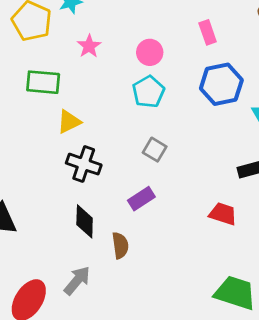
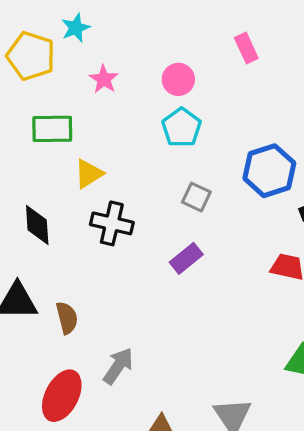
blue hexagon: (221, 84) -> (269, 171), moved
black diamond: (85, 221) -> (37, 225), moved
brown semicircle: (120, 245) -> (67, 318), moved

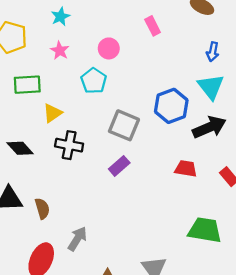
cyan star: (76, 28) -> (60, 17), moved
cyan pentagon: (182, 127) -> (94, 81), moved
gray square: (196, 197) -> (124, 125), size x1.6
black diamond: (37, 225) -> (20, 148), turned -36

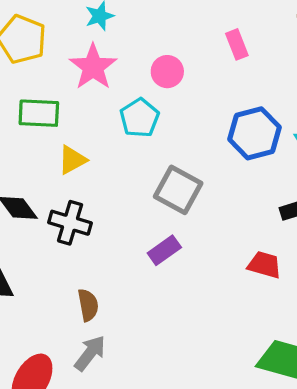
pink star: (60, 50) -> (93, 67), size x1.6
blue hexagon: (171, 106) -> (254, 133), moved
black cross: (69, 145) -> (70, 223), moved
brown semicircle: (42, 208) -> (88, 305), moved

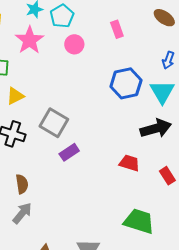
cyan pentagon: (140, 118) -> (62, 16), moved
gray square: (178, 190) -> (54, 123), moved

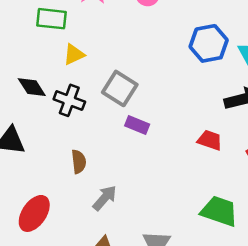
purple rectangle: (69, 152) -> (137, 125), turned 54
gray arrow: (22, 213) -> (105, 198), moved

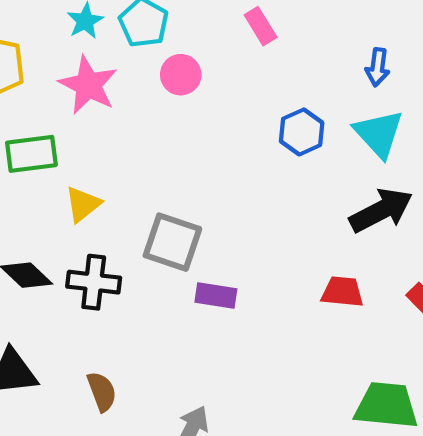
blue hexagon: (209, 43) -> (302, 132), size x0.7
brown semicircle: (79, 162) -> (102, 392), moved

